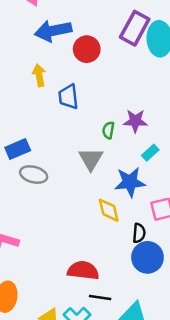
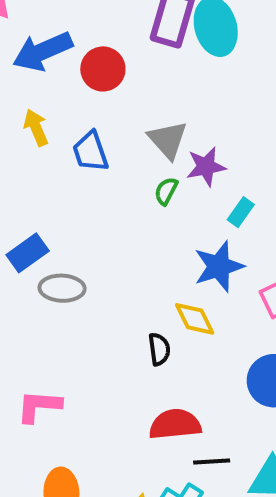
green semicircle: (108, 130) -> (166, 191), turned 30
gray triangle: (91, 159) -> (168, 140), moved
black semicircle: (139, 233) -> (159, 349), moved

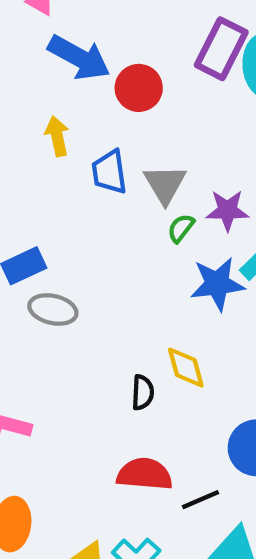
blue arrow: (43, 51) -> (79, 58), turned -138
gray triangle: (168, 140) -> (165, 184), moved
blue star: (219, 266) -> (217, 284), moved
black line: (212, 461) -> (200, 500), moved, turned -30

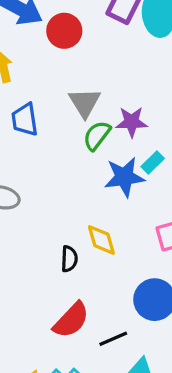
blue trapezoid: (109, 172) -> (25, 120), moved
green semicircle: (181, 228) -> (97, 136), size x1.4
red semicircle: (145, 474) -> (71, 320), turned 129

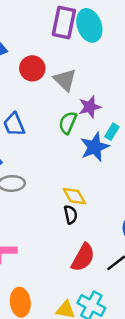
red circle: (64, 31) -> (32, 68), moved
gray triangle: (85, 103) -> (65, 80), moved
yellow diamond: (101, 240) -> (74, 196), moved

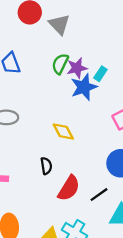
purple star: (90, 107) -> (77, 68), moved
black semicircle: (71, 215) -> (46, 166), moved

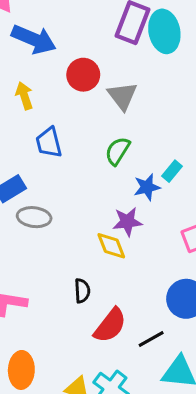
purple star: (77, 68) -> (127, 222), moved
blue star: (84, 87) -> (147, 187), size x0.7

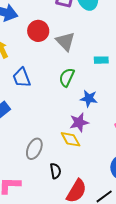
cyan rectangle: (172, 171) -> (101, 60), moved, turned 56
blue star: (147, 187) -> (89, 98), turned 30
gray ellipse: (34, 217) -> (34, 149), moved, turned -65

